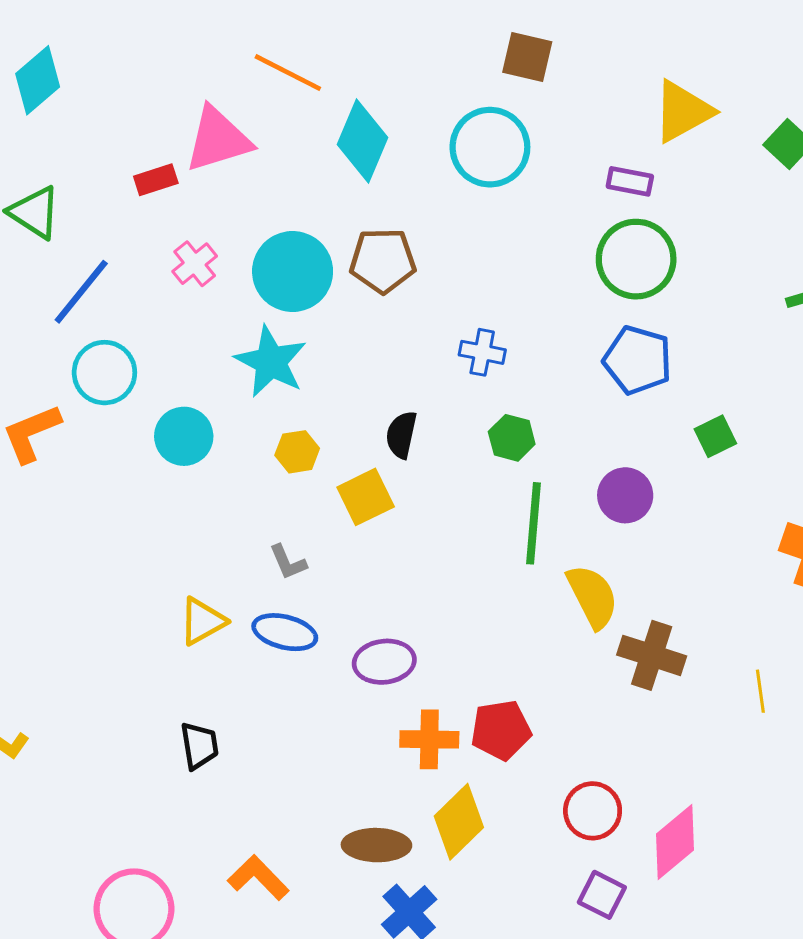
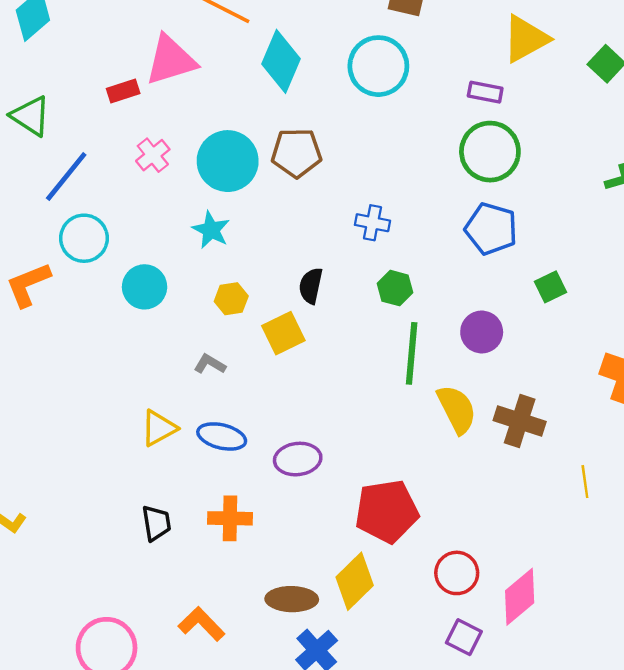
cyan star: (271, 362) -> (211, 230), size x0.7
gray L-shape: (288, 562) -> (210, 364), moved, turned 144
brown cross: (652, 655) -> (520, 421), moved
red pentagon: (501, 730) -> (387, 511), size x1.4
orange cross: (429, 739) -> (230, 518), moved

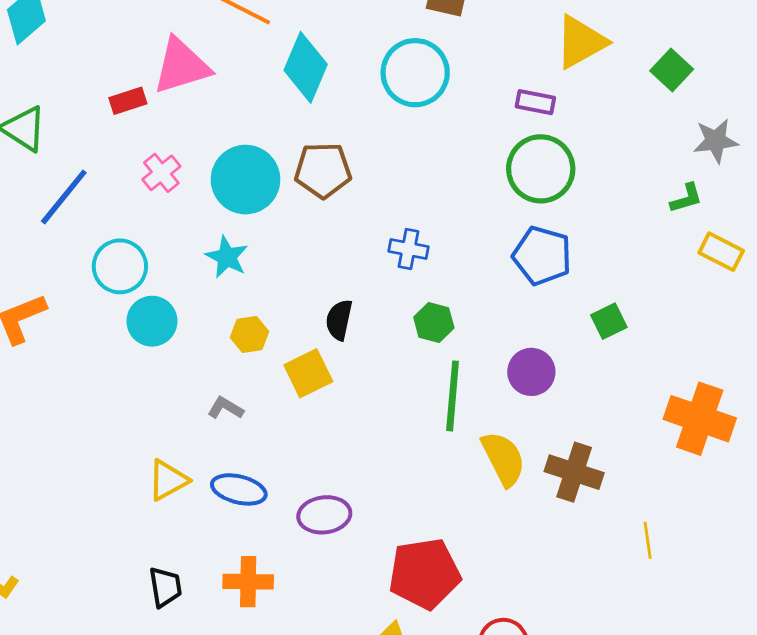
cyan circle: (84, 238) -> (120, 266), moved

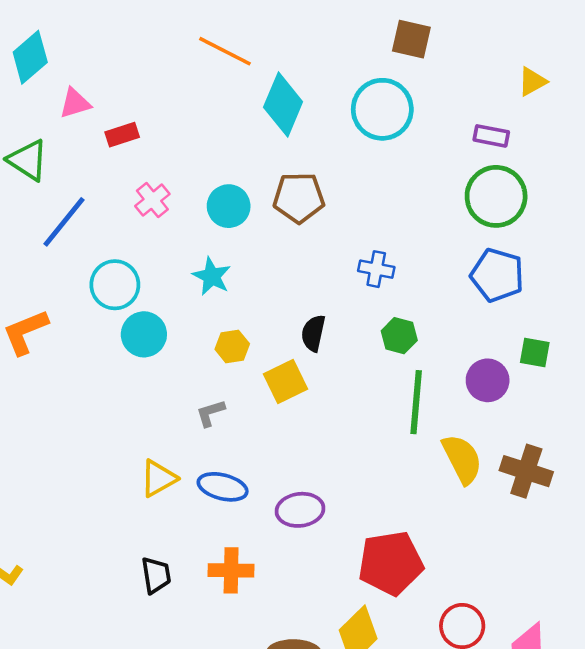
yellow triangle: (581, 42) -> (532, 81), size x0.6
pink triangle: (181, 66) -> (75, 103), moved, size x0.6
cyan circle: (245, 180) -> (229, 206), size x0.7
green square: (609, 321) -> (535, 353), moved, turned 36
gray L-shape: (225, 408) -> (210, 413), turned -48

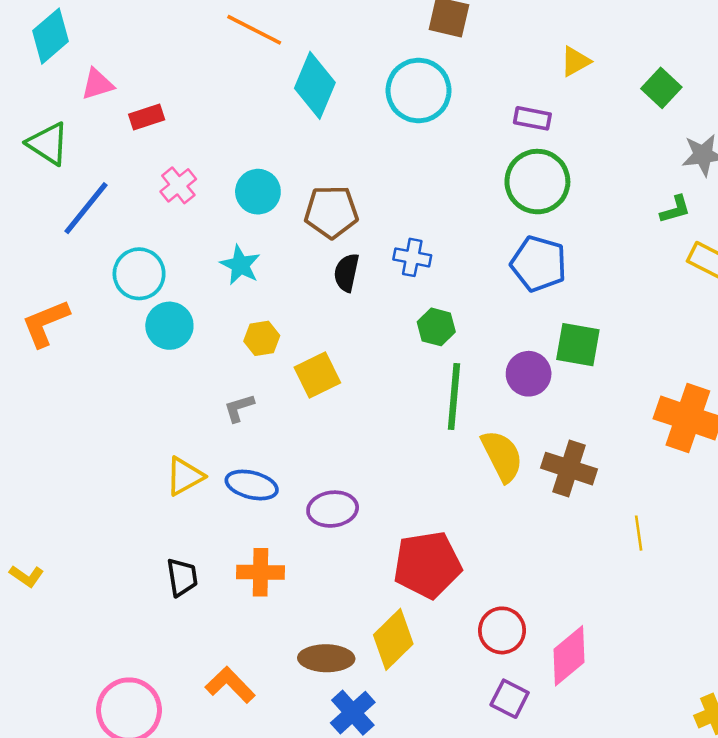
brown pentagon: (299, 198) -> (331, 212), moved
black semicircle: (313, 333) -> (346, 273), moved
green square: (535, 353) -> (578, 345), size x1.4

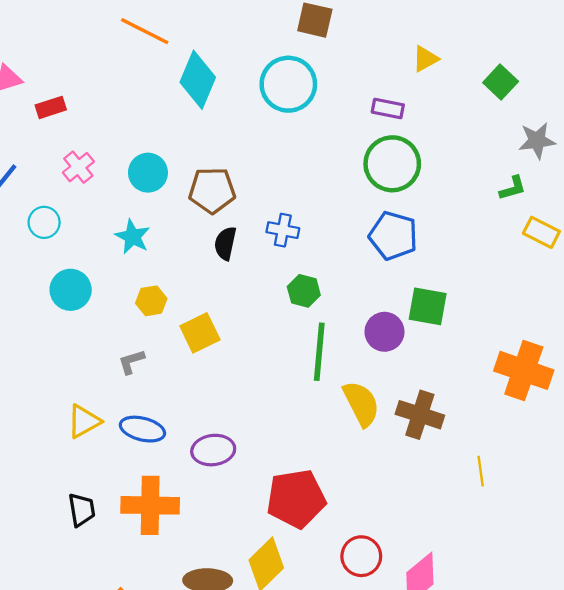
cyan circle: (139, 274) -> (44, 222), moved, size x0.7
orange cross: (260, 572) -> (150, 505), size x1.4

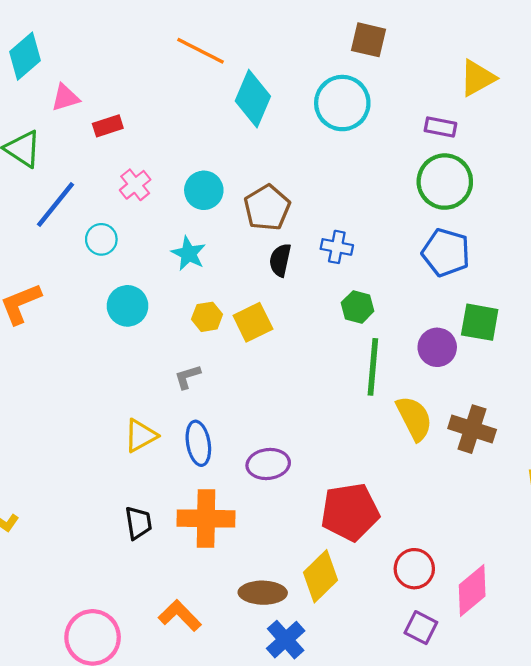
yellow triangle: (425, 59) -> (478, 78), size x1.4
brown pentagon: (212, 190) -> (267, 208), turned -30
yellow square: (200, 333) -> (253, 322), moved
blue ellipse: (142, 429) -> (198, 443), turned 66

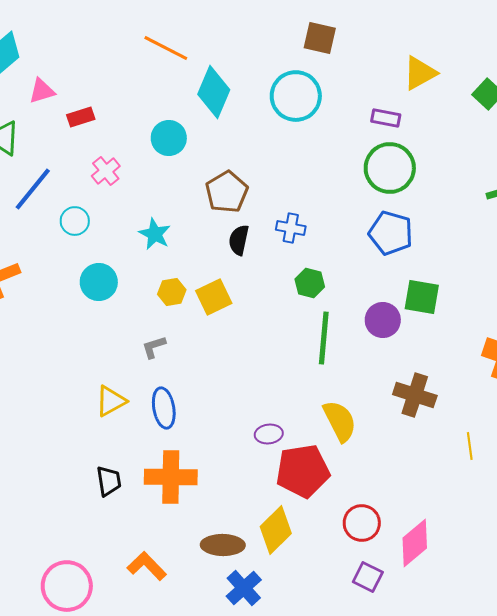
cyan circle: (204, 190) -> (169, 138), moved
yellow semicircle: (414, 418) -> (340, 421), moved
purple ellipse: (268, 464) -> (269, 434), moved, size x0.7

